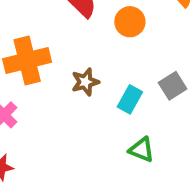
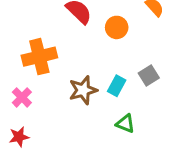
brown star: (85, 82) -> (83, 90), moved, size x1.4

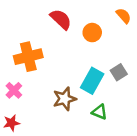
cyan rectangle: (117, 86) -> (92, 81), size x1.5
brown star: (83, 90) -> (64, 99), moved

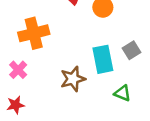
cyan rectangle: (92, 81) -> (103, 59), turned -40
green triangle: (99, 112) -> (122, 93), moved

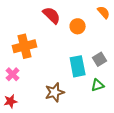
brown star: (73, 79) -> (55, 92), moved
green triangle: (122, 93) -> (98, 85), moved, turned -40

